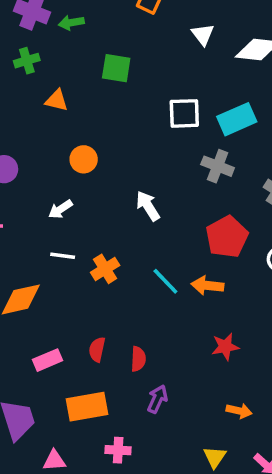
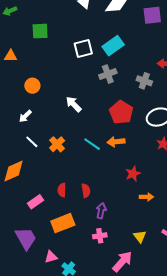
gray cross: (218, 166) -> (108, 74), turned -30
white line: (63, 256) -> (32, 142), turned 48
orange arrow: (239, 411) -> (146, 197), moved
pink cross: (118, 450) -> (100, 236), moved

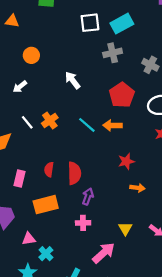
white line: (32, 142) -> (27, 122), moved
red semicircle: (86, 191) -> (74, 173), size x1.5
pink rectangle: (35, 202) -> (20, 178), turned -49

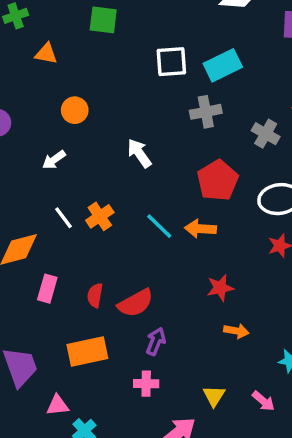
red semicircle: (74, 173) -> (136, 303), turned 60
pink rectangle: (20, 178) -> (47, 289), moved

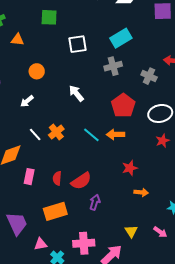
white square: (171, 62) -> (78, 44), moved
pink cross: (146, 384) -> (84, 243), moved, size x1.5

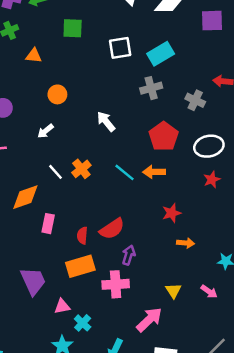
white square: (78, 44) -> (120, 48), moved
red semicircle: (57, 178) -> (82, 235), moved
pink cross: (84, 243) -> (116, 284), moved

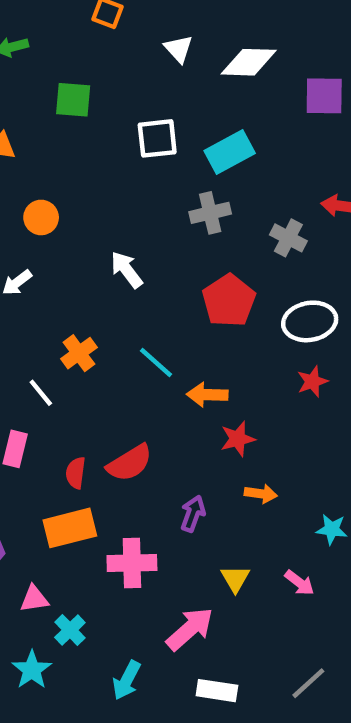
white line: (56, 172) -> (41, 393), moved
orange arrow: (154, 172) -> (207, 395), moved
purple arrow: (129, 255) -> (193, 514), moved

